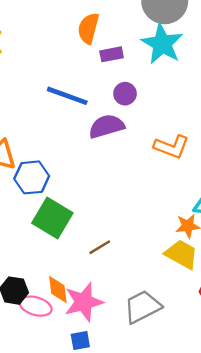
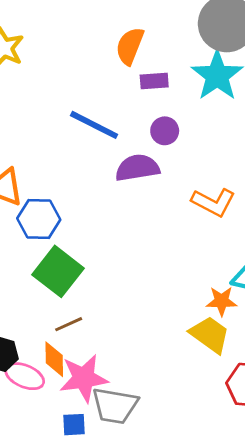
brown line: (100, 247) -> (69, 324), moved
gray trapezoid: (143, 307) -> (115, 406), moved, turned -150

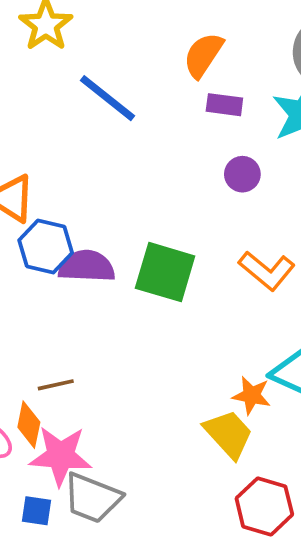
blue line: (94, 125) -> (107, 98), moved
purple circle: (165, 131) -> (242, 174), moved
purple semicircle: (137, 168) -> (87, 266), moved
green square: (58, 271) -> (165, 272), moved, turned -33

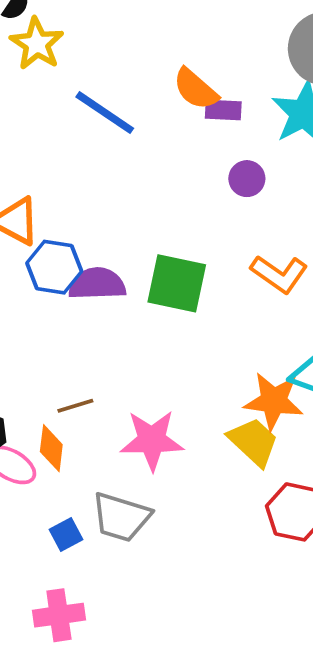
orange semicircle: (203, 55) -> (196, 89), moved, turned -78
orange star: (252, 395) -> (274, 401), size x1.5
pink star: (61, 456) -> (152, 440), moved
blue square: (37, 511) -> (66, 534), turned -32

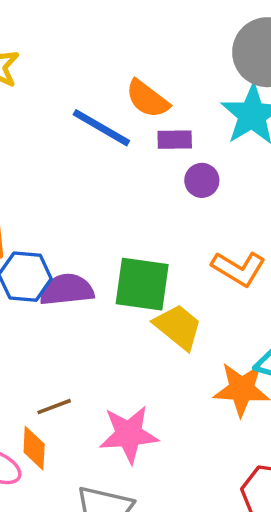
purple rectangle: (223, 110) -> (175, 140), moved
blue line: (105, 113) -> (101, 128), moved
yellow trapezoid: (253, 442) -> (178, 327), moved

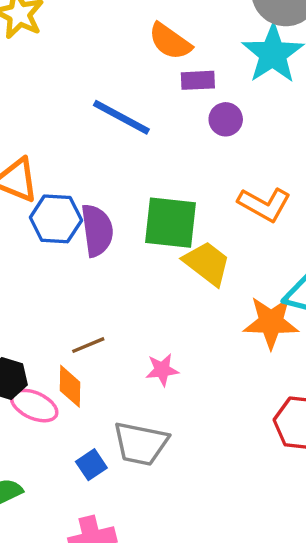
blue line: (101, 128) -> (121, 117), moved
purple semicircle: (67, 290) -> (97, 230), turned 90
pink star: (129, 434) -> (162, 370), size x0.6

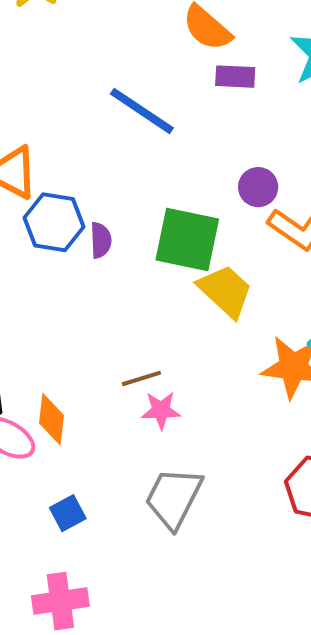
purple circle: (226, 119) -> (258, 187), moved
purple semicircle: (97, 230) -> (101, 240), size x0.6
brown line: (88, 345) -> (141, 378), moved
gray trapezoid: (141, 444) -> (174, 498), moved, turned 100

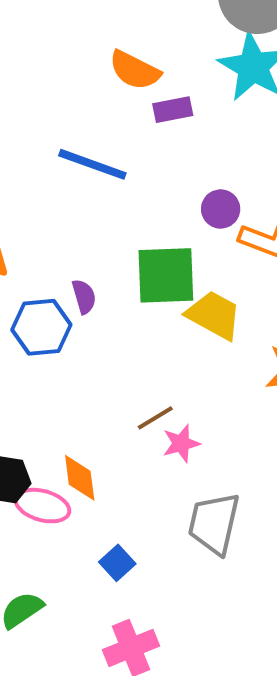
blue hexagon: (54, 222) -> (41, 327), moved

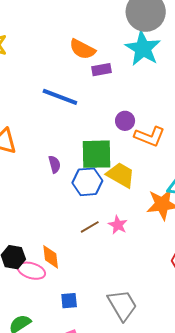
blue hexagon: (41, 327) -> (87, 182), moved
pink star: (181, 443) -> (118, 225), moved, turned -30
gray trapezoid: (214, 523) -> (122, 305), moved, turned 136
blue square: (117, 563) -> (69, 301), turned 36

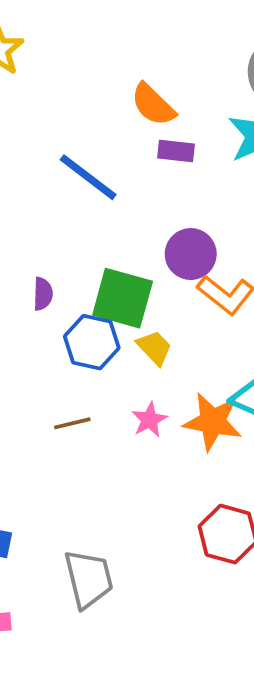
purple circle: (125, 121) -> (191, 254), size x1.4
yellow trapezoid: (121, 175) -> (154, 348), size x0.7
pink star: (118, 225) -> (149, 420), moved

